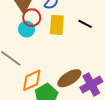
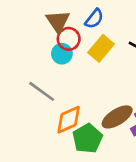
yellow rectangle: (57, 25) -> (101, 48), turned 36

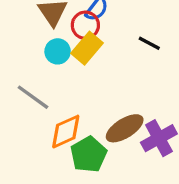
red circle: (69, 39) -> (85, 25), moved
yellow rectangle: (101, 48) -> (87, 48), moved

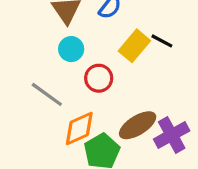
red circle: (85, 25) -> (99, 78), moved
yellow rectangle: (87, 48) -> (134, 46), moved

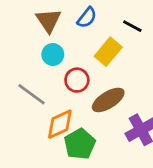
black line: (162, 41) -> (132, 26), moved
brown ellipse: (138, 125) -> (108, 100), moved

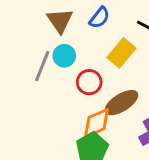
gray line: (31, 94) -> (42, 66), moved, turned 76
orange diamond: (60, 124) -> (96, 123), moved

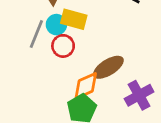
yellow rectangle: (121, 53) -> (74, 19), moved, turned 65
red circle: (89, 82) -> (63, 46), moved

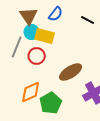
cyan circle: (56, 25) -> (32, 32), moved
orange diamond: (86, 86) -> (31, 92), moved

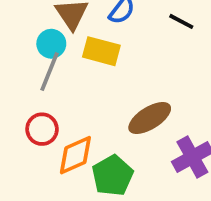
cyan circle: (32, 32) -> (51, 44), moved
red circle: (37, 56) -> (42, 129), moved

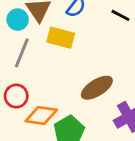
cyan circle: (51, 44) -> (18, 20), moved
orange diamond: (75, 155) -> (41, 115), turned 32

